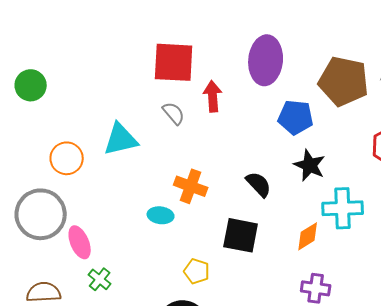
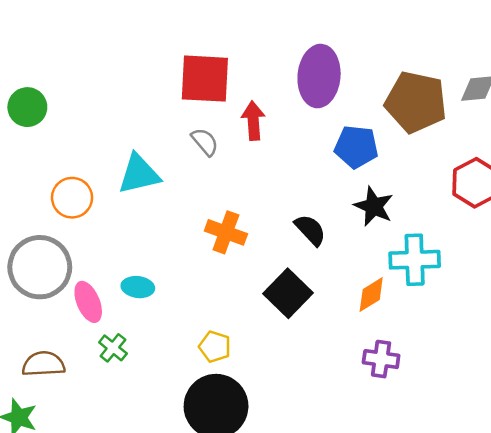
cyan ellipse: (161, 215) -> (138, 287), moved
black square: (241, 235) -> (288, 293), turned 33
yellow pentagon: (197, 271) -> (215, 347), moved

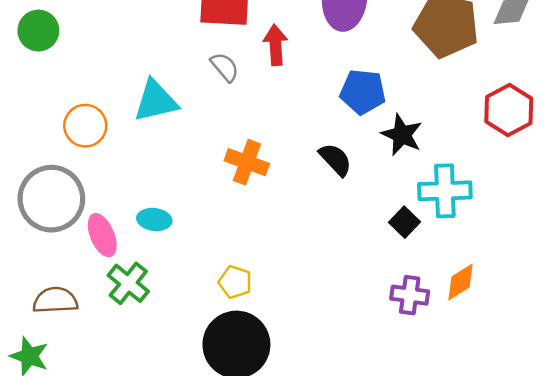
blue pentagon: (356, 147) -> (363, 92), moved
black square: (288, 293) -> (404, 222), moved, size x0.6
orange diamond: (371, 294) -> (461, 282), moved
green cross: (113, 348) -> (128, 283), size x1.4

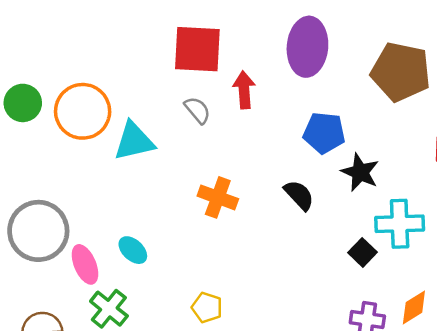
green circle: (38, 31) -> (23, 103), moved
orange circle: (85, 126) -> (83, 111), moved, size x1.4
cyan ellipse: (154, 219) -> (133, 250), turned 36

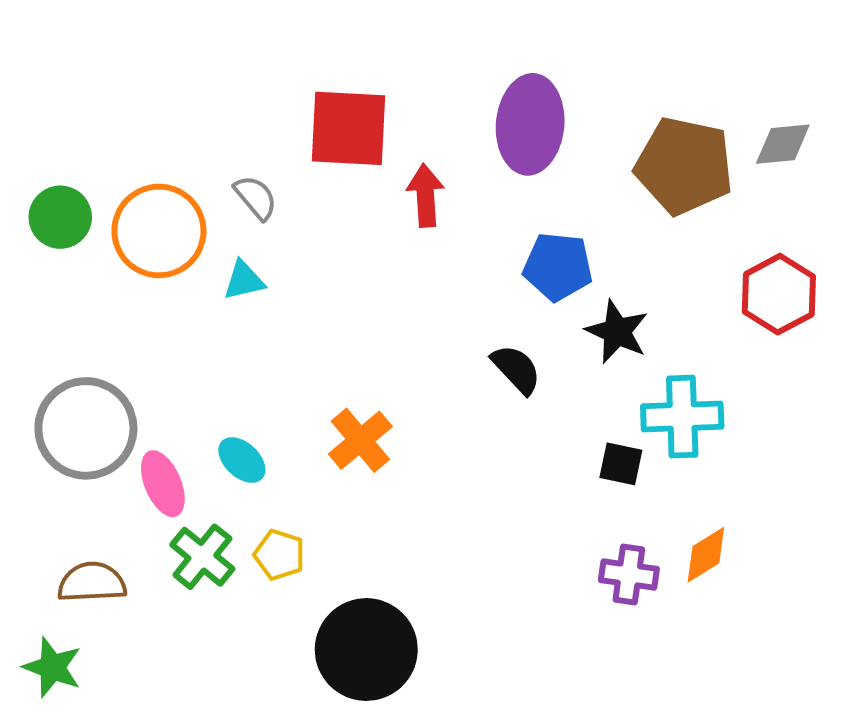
gray semicircle: (197, 110) -> (256, 197), moved
cyan triangle: (134, 141) -> (244, 280), size x0.6
orange cross: (218, 197) -> (360, 440), moved, turned 30
black square: (362, 252) -> (621, 464), turned -32
yellow pentagon: (207, 307) -> (279, 555), moved

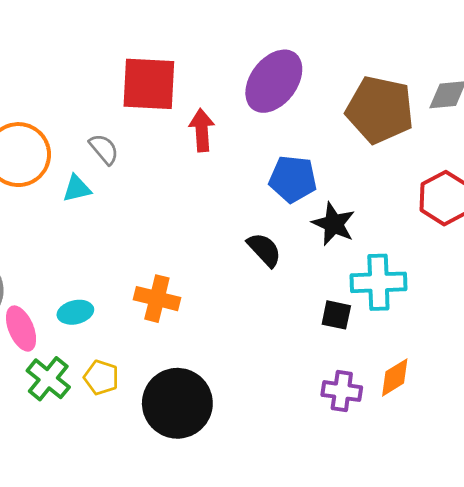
purple ellipse: (530, 124) -> (274, 81), turned 32
gray semicircle: (256, 197) -> (104, 149), moved
orange cross: (360, 440) -> (157, 299), turned -36
cyan ellipse: (242, 460) -> (75, 312), turned -56
black circle: (366, 650) -> (177, 403), moved

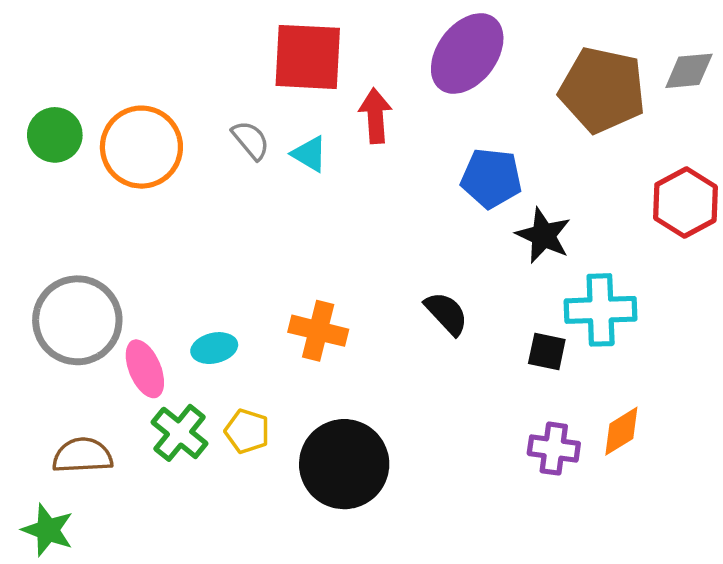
cyan triangle: (77, 189) -> (309, 154), moved, turned 44
black semicircle: (264, 250) -> (446, 313), moved

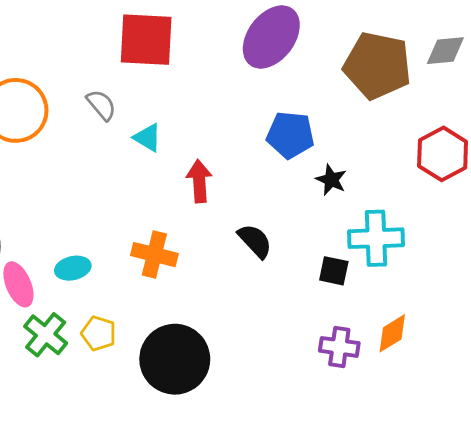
red arrow: (375, 116) -> (199, 181), moved
cyan triangle: (309, 154) -> (148, 138), moved
black star: (543, 235) -> (331, 180), size x0.7

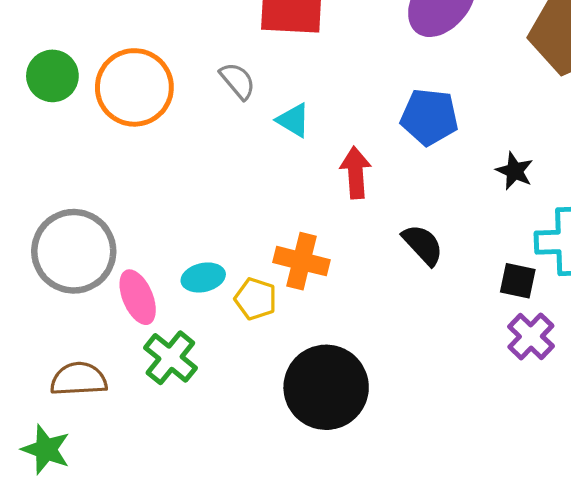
blue pentagon: (290, 135) -> (429, 117), moved
yellow pentagon: (99, 333) -> (256, 299), moved
purple cross: (339, 347) -> (531, 336), moved, turned 36

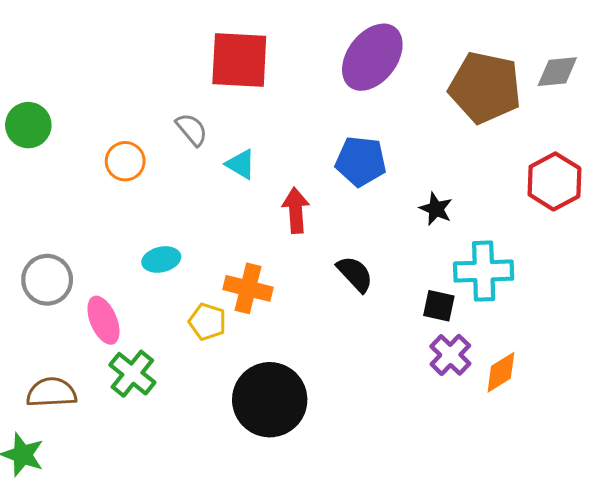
orange circle: (134, 87) -> (125, 161), moved, size x0.6
gray circle: (74, 251) -> (47, 280), size x0.7
cyan ellipse: (203, 277) -> (161, 260), moved

